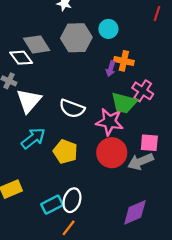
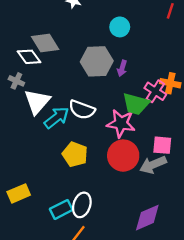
gray hexagon: (76, 38) -> (97, 61), moved
orange cross: (124, 61) -> (170, 83), moved
cyan arrow: (33, 138) -> (57, 118), moved

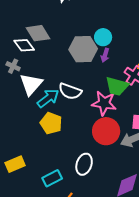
cyan circle: (120, 27) -> (103, 37), moved
yellow pentagon: (75, 154) -> (51, 123), moved
white ellipse: (82, 205) -> (84, 164), moved

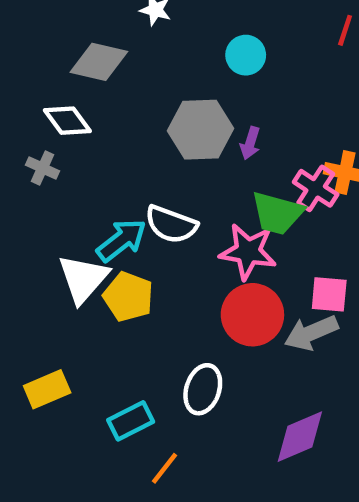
gray diamond: (38, 33) -> (99, 62), moved, turned -45
cyan circle: (103, 37) -> (246, 55), moved
white triangle: (31, 84) -> (83, 279), moved

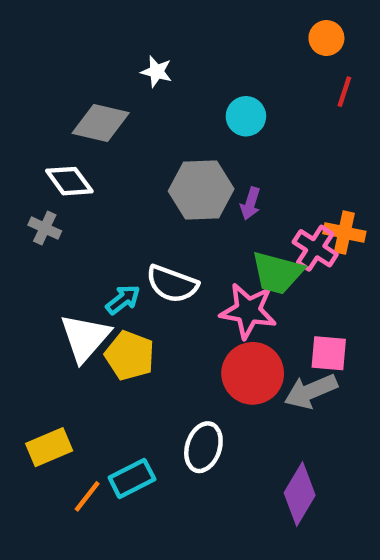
cyan arrow: (122, 240) -> (123, 300), size x0.7
purple diamond: (300, 437) -> (300, 494), turned -36
orange line: (164, 468) -> (87, 496), moved

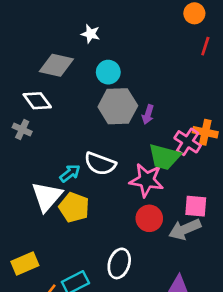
cyan circle: (246, 116) -> (108, 72), moved
red circle: (253, 373) -> (149, 218), size x0.7

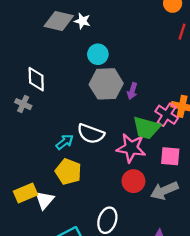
gray diamond: (56, 65) -> (59, 21), moved
white diamond: (37, 101) -> (36, 79), turned 35
white triangle: (47, 196) -> (45, 200), moved, size x0.7
pink square: (196, 206) -> (170, 156), moved
yellow rectangle: (25, 263) -> (26, 193), moved

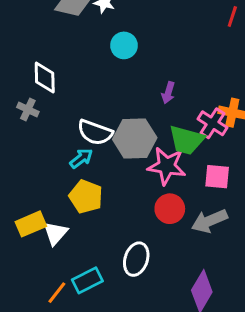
gray hexagon: (106, 84) -> (135, 139), moved
white semicircle: (91, 134) -> (95, 132), moved

